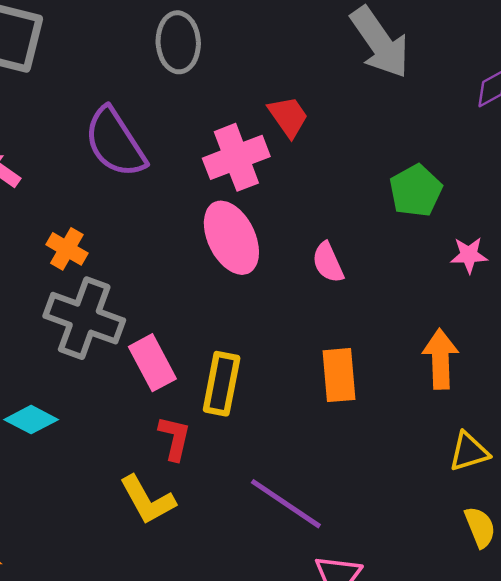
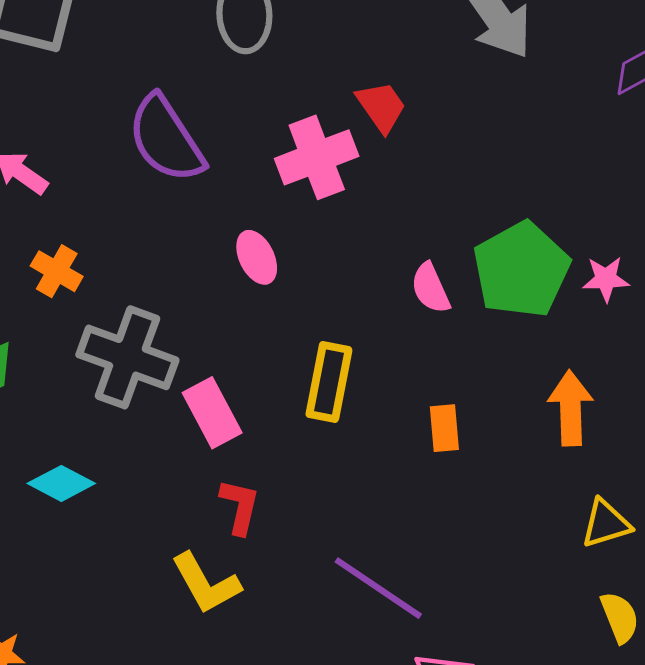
green pentagon: (416, 191) -> (521, 270), moved, size x1.5
pink ellipse: (231, 238) -> (257, 257), moved, size x0.6
orange cross: (67, 249) -> (57, 271), moved
orange rectangle: (339, 375) -> (444, 428), size x0.7
yellow rectangle: (222, 384) -> (329, 382), moved

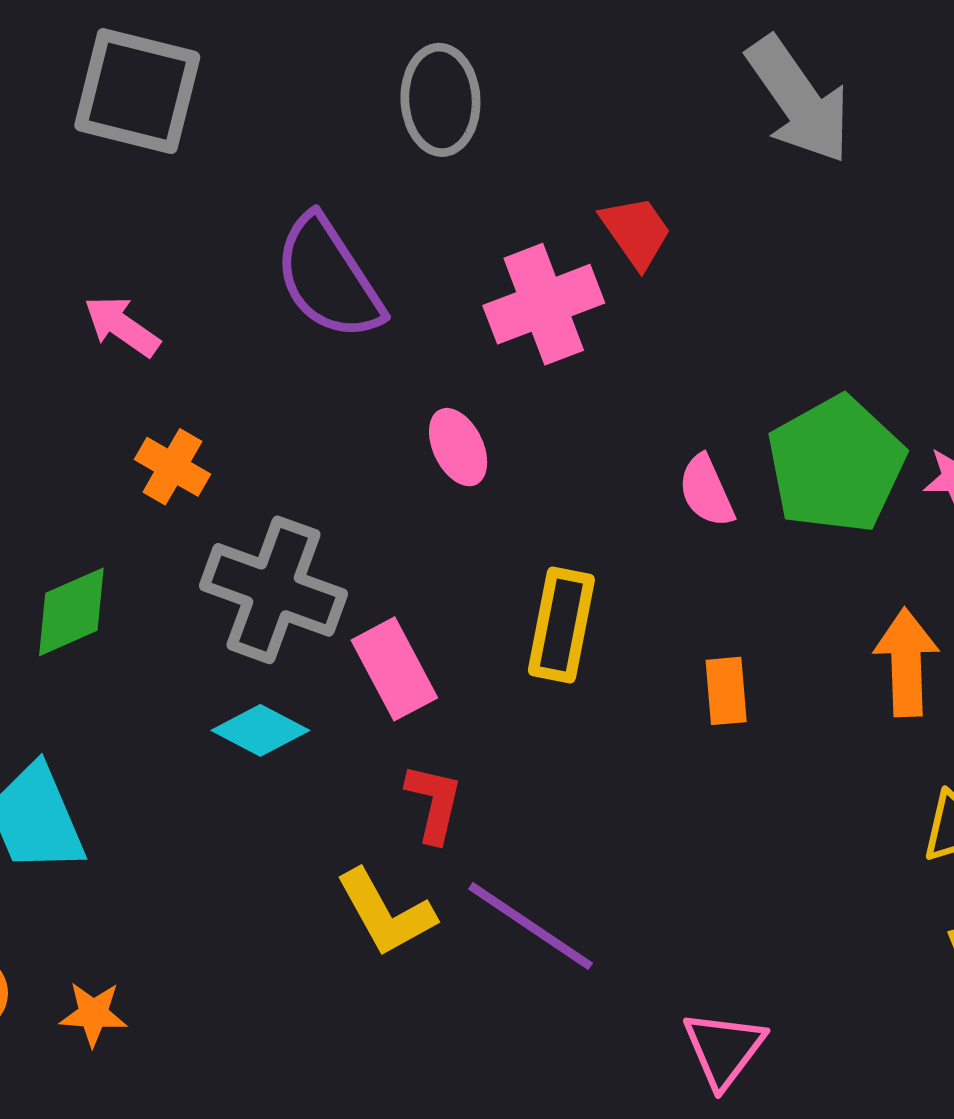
cyan diamond: (61, 483) -> (260, 730), moved
purple line: (378, 588) -> (531, 926), moved

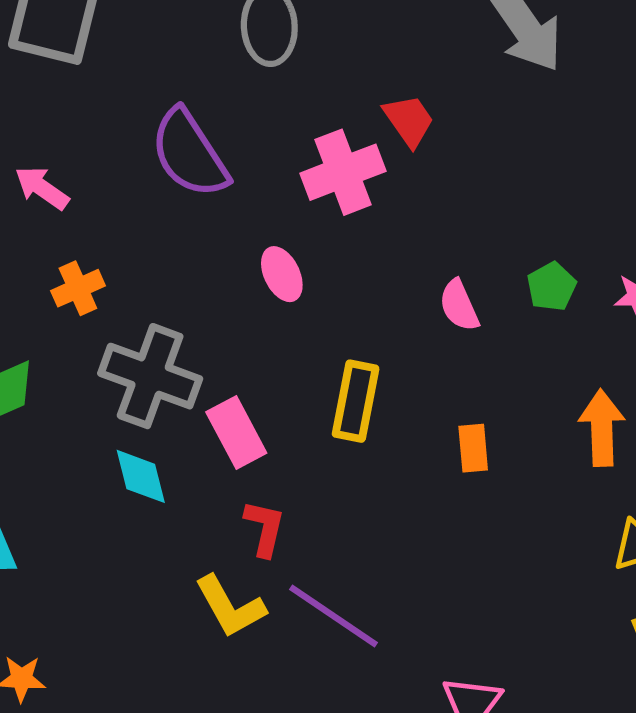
green pentagon: (836, 465) -> (552, 287), size x0.5
orange cross: (172, 467) -> (78, 288), turned 36
cyan diamond: (260, 730) -> (141, 476), turned 48

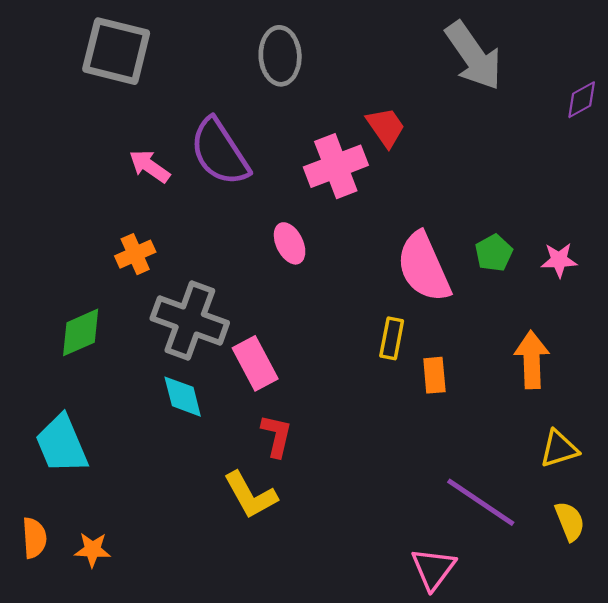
pink arrow: (42, 188) -> (149, 166), moved
pink semicircle: (459, 305) -> (424, 267), size x1.8
yellow rectangle: (356, 401) -> (392, 338), moved, size x0.7
purple line: (334, 616) -> (481, 502), moved

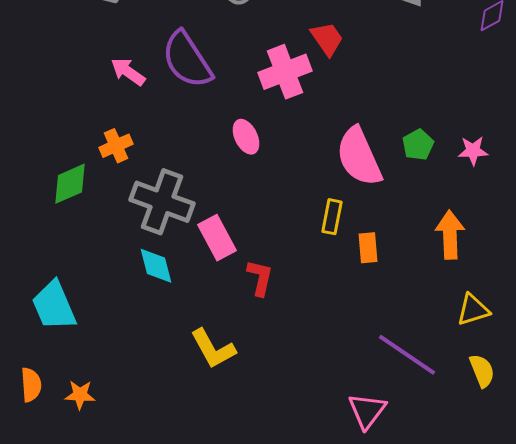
green diamond: (81, 332) -> (70, 184), moved
red L-shape: (277, 436) -> (260, 278), moved

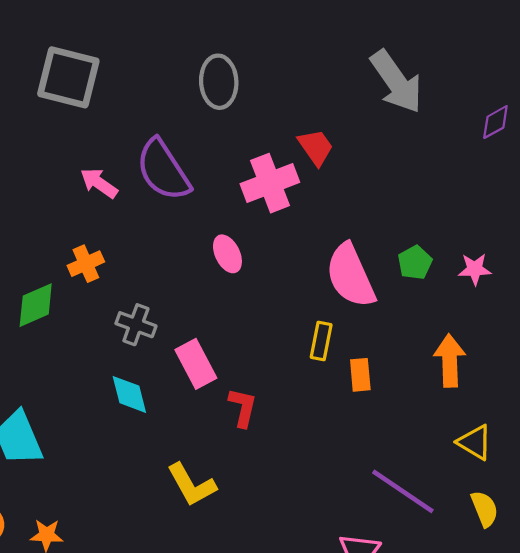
gray cross: (162, 202) -> (136, 325), size x0.6
yellow triangle: (473, 310) -> (475, 442), turned 48

